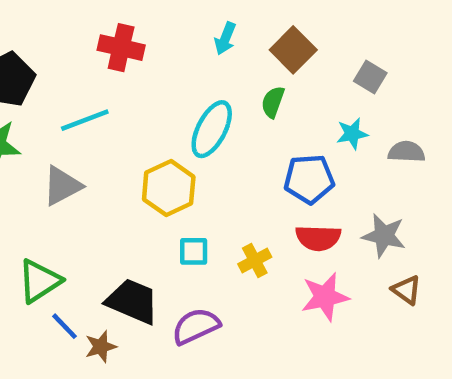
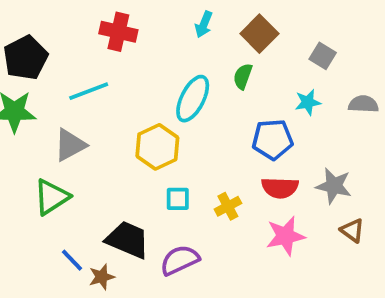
gray semicircle: (407, 152) -> (363, 104), moved
green triangle: (40, 281) -> (52, 197), moved

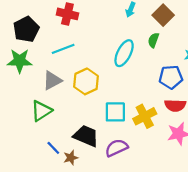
red cross: (118, 32) -> (67, 14), moved
yellow hexagon: (157, 147) -> (86, 81), moved
cyan square: (178, 199) -> (115, 112), size x1.5
yellow cross: (228, 206) -> (145, 116), size x1.5

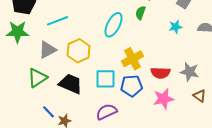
blue pentagon: (171, 77) -> (131, 86), moved
yellow cross: (145, 116) -> (132, 59), moved
black trapezoid: (86, 136) -> (70, 84), moved

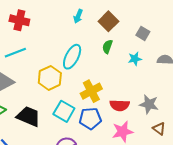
green semicircle: (140, 13) -> (107, 47), moved
yellow hexagon: (78, 51) -> (50, 78), moved
cyan square: (105, 79) -> (64, 111), turned 30

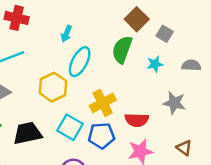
cyan arrow: (78, 16) -> (66, 34), moved
brown square: (108, 21) -> (137, 19), moved
green semicircle: (107, 47) -> (122, 50), size x1.6
gray star: (149, 104) -> (174, 103), moved
black trapezoid: (29, 116) -> (27, 133), turned -35

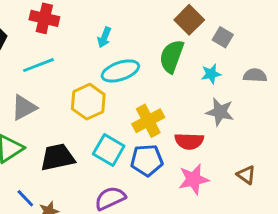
cyan ellipse: (80, 62) -> (120, 71), turned 44
gray star: (174, 103) -> (220, 112), moved

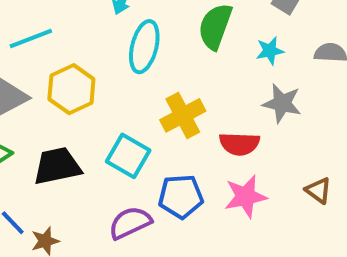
cyan ellipse: (120, 71) -> (144, 47), turned -57
yellow hexagon: (88, 102) -> (71, 89), moved
blue pentagon: (147, 160) -> (181, 196), moved

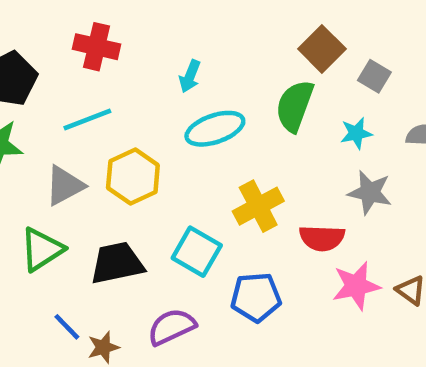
cyan ellipse: (144, 47) -> (215, 129), turned 57
pink star: (246, 196) -> (356, 286), moved
purple semicircle: (130, 223) -> (172, 327), moved

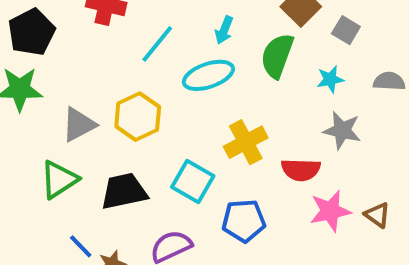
cyan arrow: (190, 76) -> (224, 30), moved
cyan line: (87, 120) -> (157, 44), moved, turned -30

